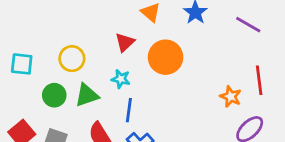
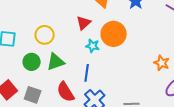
cyan star: (121, 79) -> (93, 46), moved

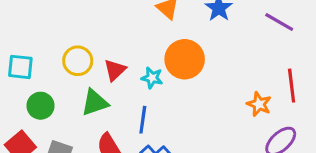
red triangle: (84, 23) -> (115, 70), moved
green circle: (32, 62) -> (41, 106), moved

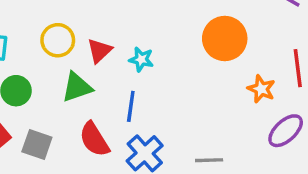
orange circle: (185, 59) -> (225, 38), moved

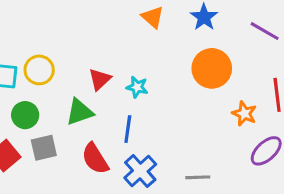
yellow circle: (58, 40) -> (39, 70), moved
gray square: (37, 145) -> (44, 148), moved, turned -32

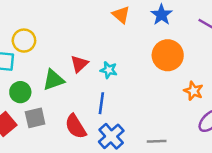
yellow circle: (39, 70) -> (24, 41), moved
green triangle: (80, 112) -> (53, 80), moved

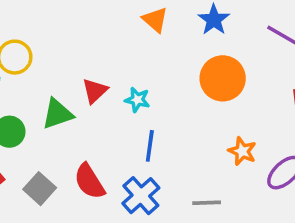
orange star: (193, 91) -> (242, 151), moved
blue line: (101, 103) -> (150, 146), moved
gray square: (35, 118) -> (40, 189), moved, turned -35

